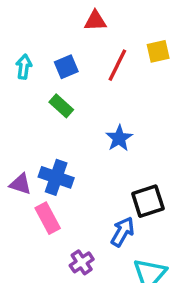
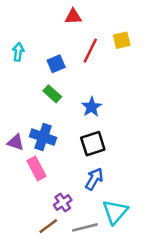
blue square: (66, 67) -> (56, 64), moved
green rectangle: (61, 106) -> (52, 94), moved
black square: (148, 201) -> (93, 144), moved

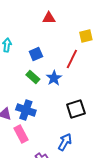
red line: (90, 51) -> (72, 59), moved
blue star: (92, 107) -> (54, 78), moved
black square: (93, 144) -> (76, 109), moved

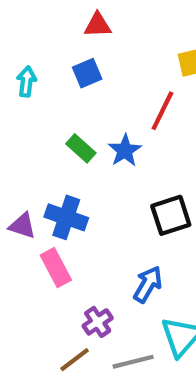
red triangle: (49, 18) -> (98, 25), moved
blue square: (36, 54) -> (87, 73), moved

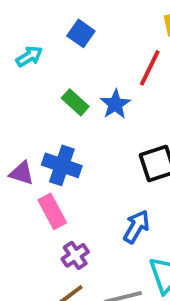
blue square: (87, 73) -> (81, 33), turned -32
cyan arrow: (27, 81) -> (29, 56), moved, turned 52
purple cross: (98, 322) -> (75, 255), moved

